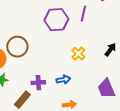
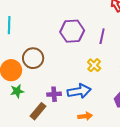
purple line: (83, 14) -> (102, 36), moved
blue arrow: (63, 80) -> (79, 91), size x1.6

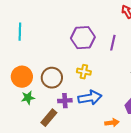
brown circle: (33, 58) -> (52, 78), moved
yellow cross: (94, 65) -> (84, 72), moved, turned -32
orange arrow: (85, 116) -> (112, 123), moved

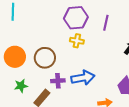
yellow cross: (84, 72) -> (77, 41), moved
green star: (28, 98) -> (21, 86), moved

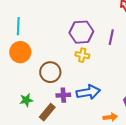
orange circle: (15, 57) -> (20, 52), moved

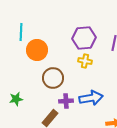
orange circle: (20, 52) -> (37, 50), moved
green star: (26, 100) -> (16, 99), moved

